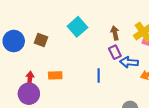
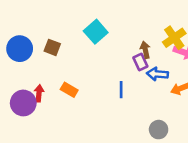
brown arrow: (115, 33) -> (145, 50), moved
orange rectangle: (55, 75) -> (69, 90), turned 32
purple circle: (29, 94) -> (23, 103), moved

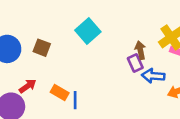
blue line: (121, 90) -> (75, 100), moved
red arrow: (39, 93) -> (28, 86), moved, turned 49

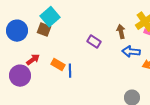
cyan square: (88, 31) -> (50, 17), moved
purple rectangle: (135, 63) -> (94, 42), moved, turned -32

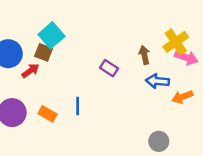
red arrow: (33, 60) -> (30, 71), moved
orange rectangle: (58, 65) -> (47, 114), moved

